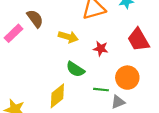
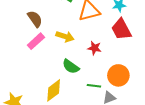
pink rectangle: (13, 33) -> (36, 41), moved
red trapezoid: (138, 40) -> (121, 29), moved

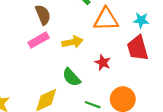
yellow arrow: (65, 36) -> (72, 42), turned -42

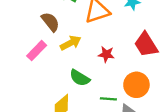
brown semicircle: (43, 15) -> (50, 22), moved
red trapezoid: (138, 48) -> (146, 45), moved

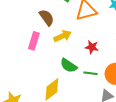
pink rectangle: (37, 51) -> (34, 41), turned -30
green line: (108, 99) -> (90, 73), moved

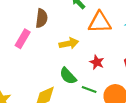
brown semicircle: (47, 17) -> (42, 18), moved, turned 30
pink rectangle: (34, 41) -> (23, 39), moved

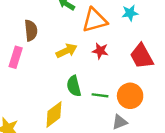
red star: (97, 62) -> (100, 51), moved
green semicircle: (68, 76) -> (74, 86), turned 42

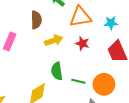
cyan star: (130, 13) -> (111, 23), moved
brown semicircle: (31, 30) -> (36, 20), moved

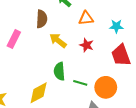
orange triangle: (80, 17) -> (86, 18), size x0.7
yellow arrow: (54, 40) -> (58, 40), turned -126

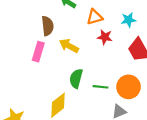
pink rectangle: (14, 39) -> (38, 52), moved
red star: (87, 45) -> (105, 37), moved
green semicircle: (59, 71) -> (76, 78), turned 30

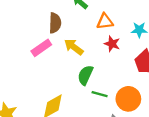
pink rectangle: (38, 52) -> (41, 48), turned 30
green semicircle: (76, 78) -> (85, 75), moved

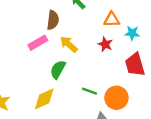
orange triangle: (105, 22) -> (112, 20), moved
green semicircle: (85, 75) -> (58, 69), moved

